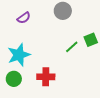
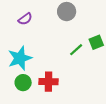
green circle: (14, 79) -> (23, 83), moved

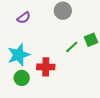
red cross: (49, 82) -> (46, 67), moved

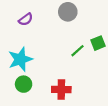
red cross: (46, 67) -> (61, 90), moved

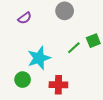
cyan star: (20, 59) -> (39, 58), moved

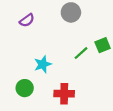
cyan star: (39, 58) -> (43, 64), size x0.7

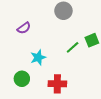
purple semicircle: (27, 20) -> (24, 28), moved

